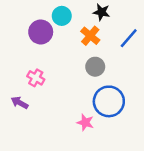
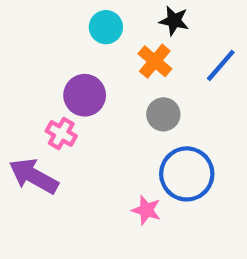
purple circle: (41, 32) -> (85, 95), moved
purple arrow: (20, 103) -> (34, 176), size x1.6

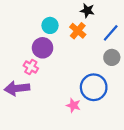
cyan circle: (106, 27) -> (50, 25), moved
gray circle: (163, 114) -> (112, 57), moved
purple arrow: (34, 176) -> (17, 88), turned -35

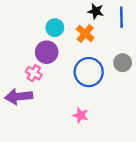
blue line: (111, 33) -> (121, 17), moved, turned -42
blue circle: (94, 87) -> (89, 72), moved

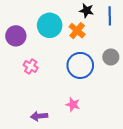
cyan circle: (55, 28) -> (50, 25), size x1.5
purple circle: (47, 52) -> (16, 36), moved
purple arrow: (19, 97) -> (39, 116), moved, size x0.7

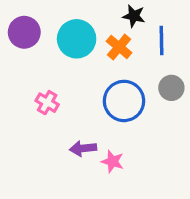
blue line: (110, 16) -> (162, 40), moved
purple circle: (16, 36) -> (24, 32), moved
purple arrow: (39, 116) -> (83, 148), moved

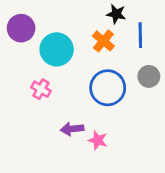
cyan circle: (77, 39) -> (57, 49), moved

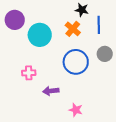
pink cross: (41, 89) -> (29, 73), moved, turned -32
pink star: (98, 140) -> (76, 110), moved

